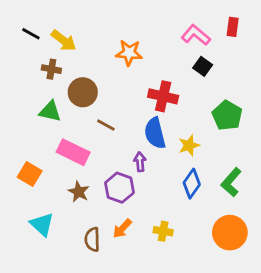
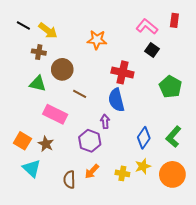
yellow star: (189, 145) -> (143, 166), moved
orange square: (30, 174) -> (22, 141), moved
brown star: (79, 192) -> (46, 144), moved

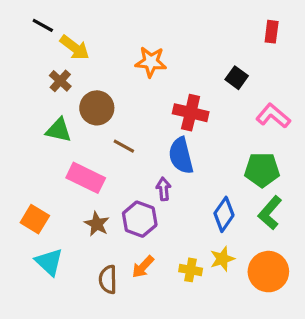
black line: (23, 26) -> (43, 25), moved
pink L-shape: (147, 27) -> (273, 116), moved
brown cross: (39, 52) -> (60, 81), turned 32
green pentagon: (170, 87) -> (262, 170), moved, turned -30
brown star: (46, 144) -> (97, 224), moved

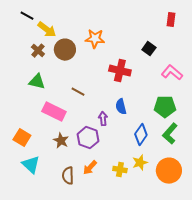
brown circle: (97, 108) -> (65, 50), moved
blue semicircle: (181, 156) -> (121, 107), moved, size x0.7

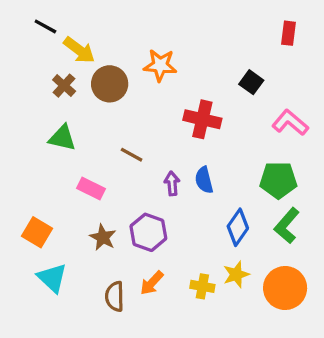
pink rectangle: (54, 112) -> (91, 188), size x0.7
purple arrow: (103, 119) -> (172, 183), moved

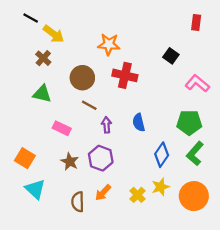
brown circle: (110, 84) -> (82, 78), moved
red cross: (202, 119) -> (125, 75), moved
purple arrow: (172, 183) -> (106, 125), moved
yellow cross: (202, 286) -> (138, 195), turned 35

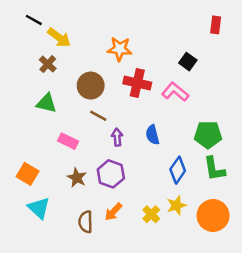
pink L-shape: (197, 83) -> (175, 92), moved
green L-shape: (195, 154) -> (214, 169), turned -50

